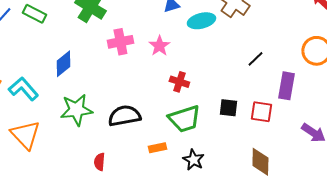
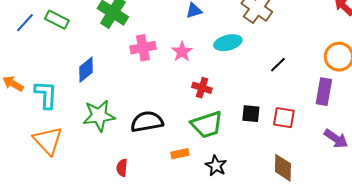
cyan ellipse: (201, 21) -> (228, 43), moved
purple rectangle: (286, 86) -> (324, 92), moved
cyan L-shape: (23, 89) -> (46, 95), turned 44

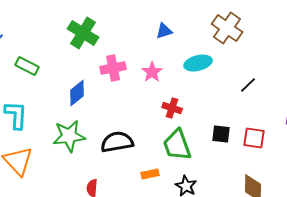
green rectangle: (57, 20) -> (27, 66), moved
blue diamond: (86, 70) -> (77, 93), moved
green trapezoid: (207, 125) -> (177, 145), turned 88

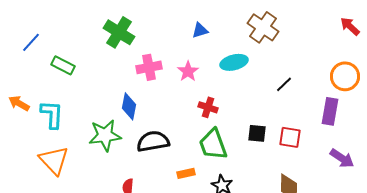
blue diamond: (77, 93) -> (129, 106), moved, turned -40

